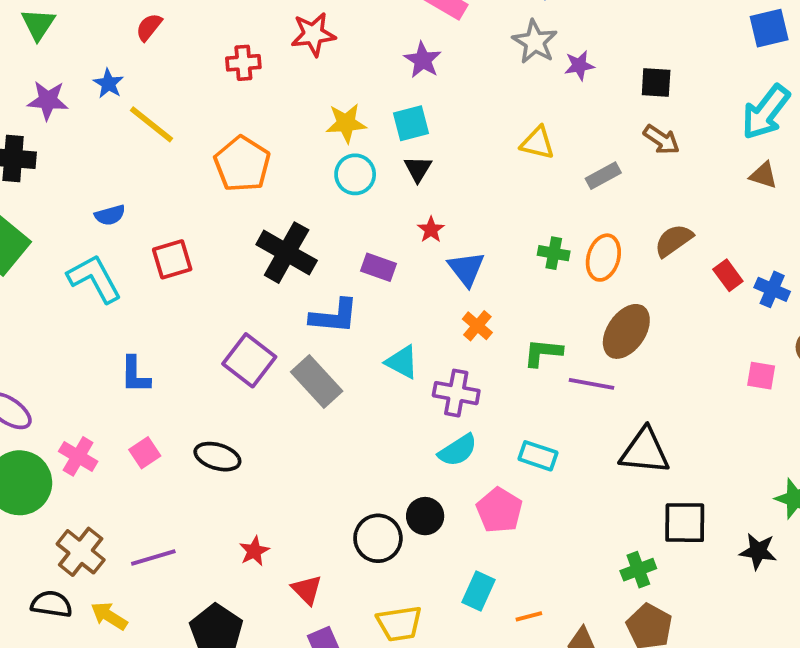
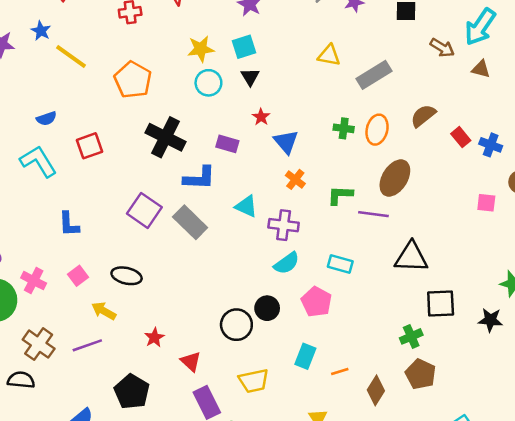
brown arrow: (661, 140) -> (442, 48), moved
gray rectangle: (603, 176) -> (374, 75), size x1.5
yellow arrow: (109, 616) -> (104, 311), moved

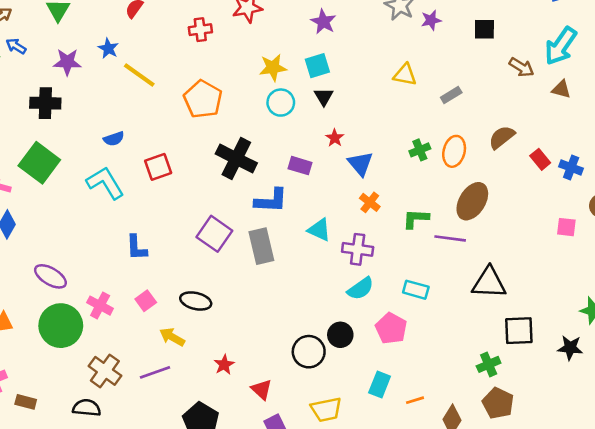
gray rectangle: (374, 75) -> (451, 95), size x0.6
green cross: (344, 128) -> (420, 150), turned -30
gray rectangle: (190, 222) -> (261, 246), turned 32

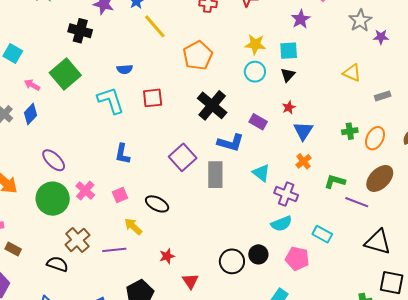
pink pentagon: (391, 328) -> (297, 259), turned -30

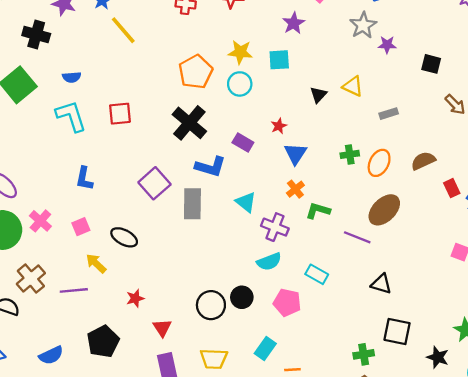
orange pentagon: (198, 55) -> (196, 72), moved
blue semicircle: (125, 69) -> (72, 77), moved
black triangle: (288, 75) -> (318, 95), moved
green L-shape: (335, 181) -> (318, 211), moved
black triangle: (378, 242) -> (381, 284), size x0.7

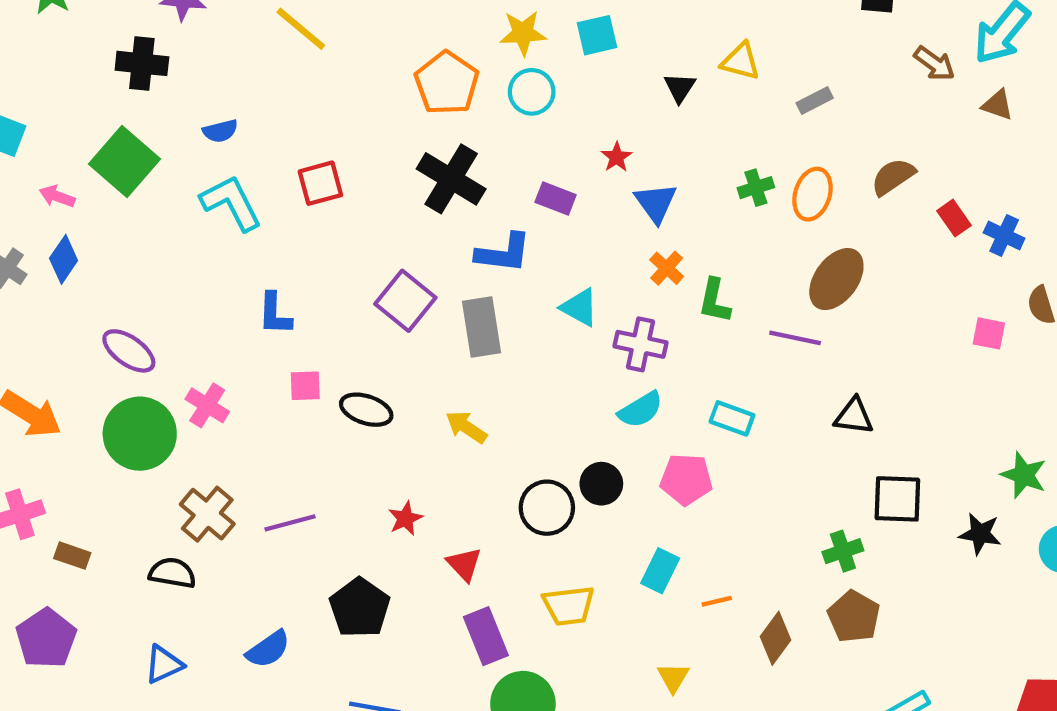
green L-shape: (318, 211) -> (715, 301), turned -85
pink square: (81, 227) -> (305, 386), moved, turned 30
yellow arrow: (96, 263) -> (466, 427), moved

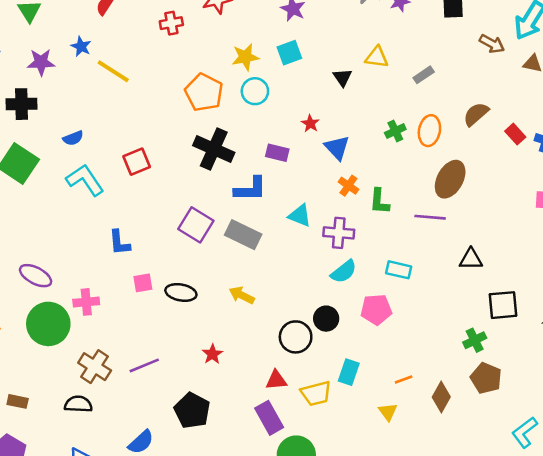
gray rectangle: (482, 327) -> (243, 235), turned -48
pink cross: (207, 405) -> (86, 302), turned -30
red triangle: (464, 564) -> (276, 380), moved, turned -45
cyan rectangle: (660, 571) -> (349, 372), moved
yellow triangle: (673, 677) -> (388, 412), moved

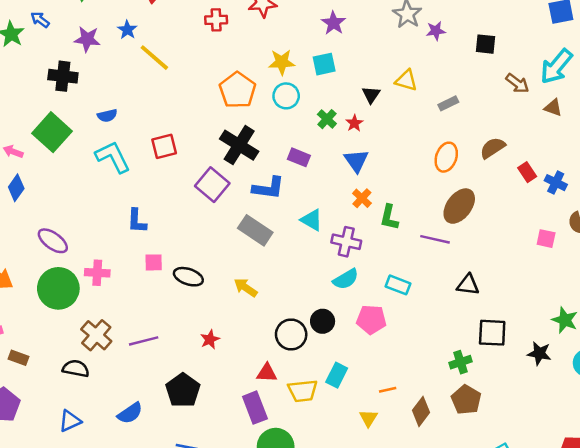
red star: (310, 124) -> (354, 123), moved
green cross: (395, 131) -> (327, 119), moved, turned -30
purple square: (196, 225) -> (212, 185), moved

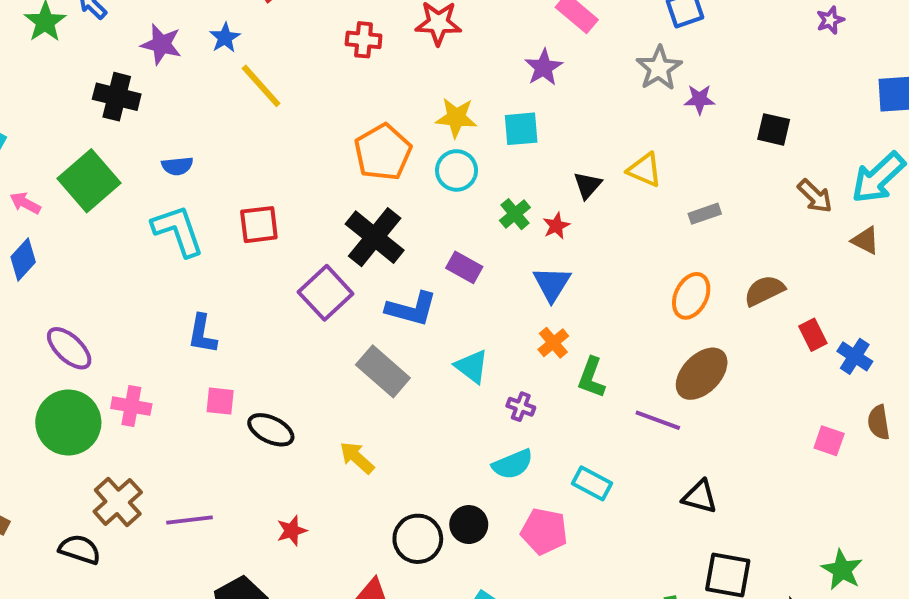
purple cross: (346, 242) -> (521, 407), size x0.6

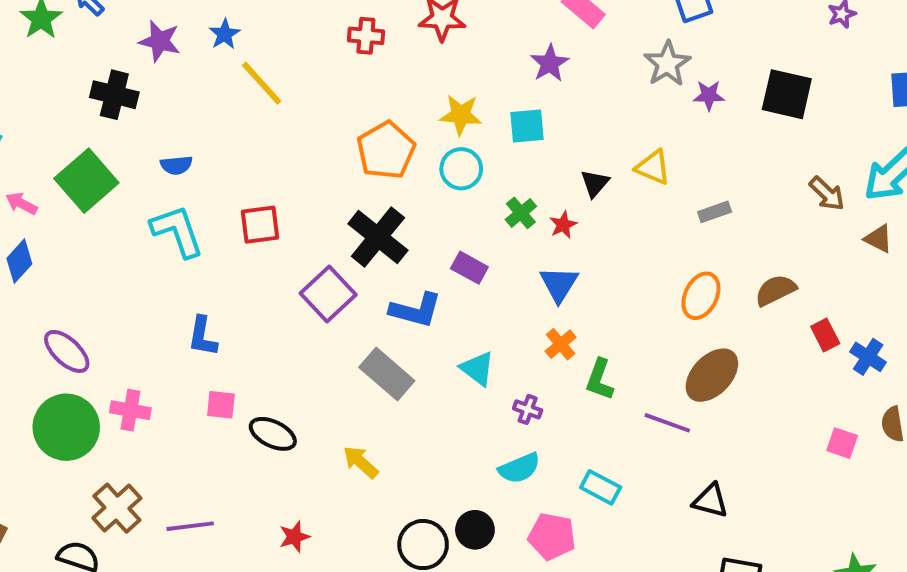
black square: (774, 129) -> (787, 94), moved, size x1.5

